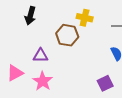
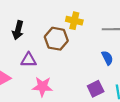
black arrow: (30, 16) -> (18, 30), moved
pink star: (43, 81) -> (42, 87), moved, turned -30

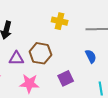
brown hexagon: (56, 39) -> (40, 53), moved
purple square: (96, 89) -> (66, 78), moved

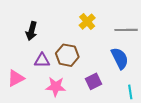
yellow cross: (60, 21) -> (87, 22), turned 35
blue semicircle: (91, 56) -> (120, 58), size x1.5

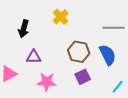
yellow cross: (87, 22) -> (61, 17), moved
brown hexagon: (67, 55) -> (79, 52), moved
cyan line: (130, 92) -> (118, 87), turned 48

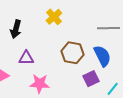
purple square: (83, 77) -> (91, 79), moved

